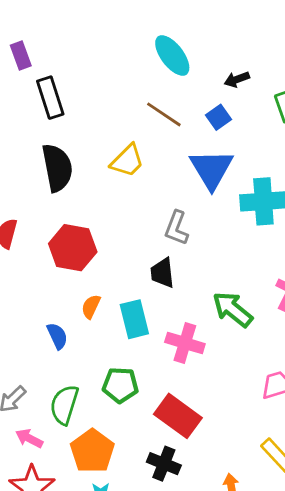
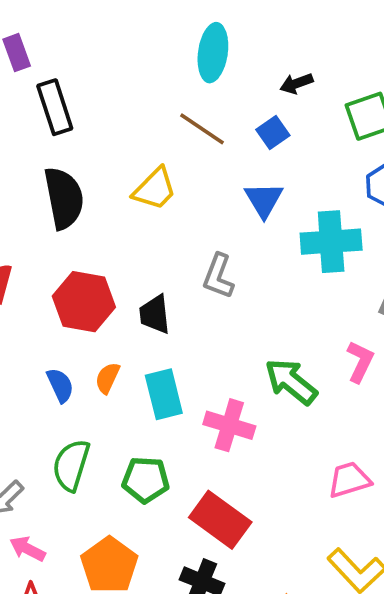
cyan ellipse: (172, 56) -> (213, 53), turned 45
blue triangle: (212, 169) -> (264, 200), size x0.7
black trapezoid: (162, 273) -> (155, 314), moved
blue semicircle: (57, 336) -> (60, 385), moved
green semicircle: (64, 405) -> (71, 465), moved

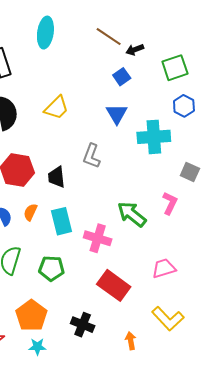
cyan ellipse: (213, 53) -> (45, 33), moved
brown line: (202, 129) -> (109, 37), moved
red rectangle: (220, 520) -> (114, 285), moved

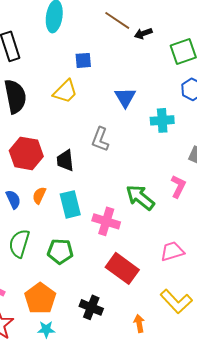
blue square: (122, 77) -> (83, 60), moved, turned 30
cyan cross: (154, 137) -> (162, 120), size x0.7

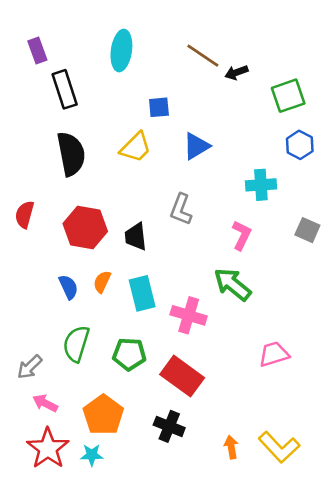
blue triangle: (125, 97) -> (196, 146), moved, turned 30
pink L-shape: (178, 186) -> (242, 235), moved
red rectangle: (122, 268) -> (182, 376), moved
yellow L-shape: (176, 301) -> (279, 447), moved
cyan star: (46, 329) -> (92, 455), moved

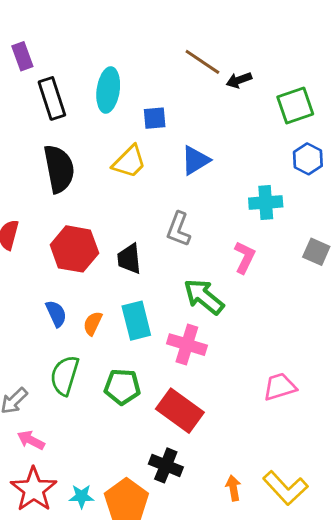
cyan ellipse: (121, 51) -> (108, 90), moved
orange semicircle: (102, 282) -> (93, 323), moved
green arrow: (233, 284) -> (204, 297), moved
orange pentagon: (103, 415) -> (126, 501), moved

